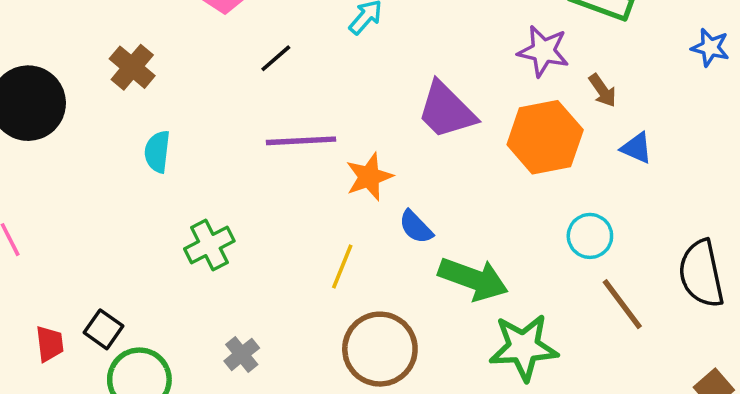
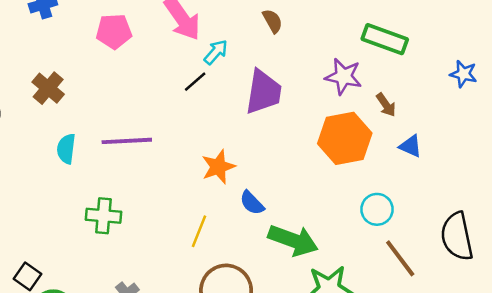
black line: (276, 58) -> (195, 82), moved
purple trapezoid: (446, 110) -> (263, 92), moved, turned -126
purple line: (301, 141) -> (127, 141), moved
green cross: (209, 245) -> (104, 216), turned 32

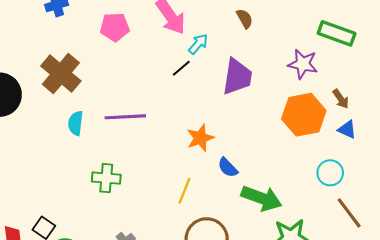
brown cross: (48, 88) -> (61, 74), size x1.5
brown arrow: (386, 105) -> (341, 99), moved
blue triangle: (411, 146) -> (347, 130), moved

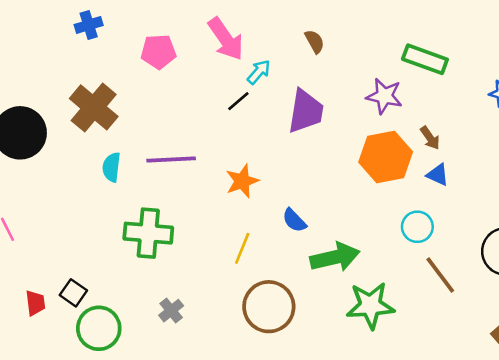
orange star: (200, 138) -> (242, 181), moved
green cross: (106, 178) -> (148, 233), size x1.4
green arrow: (262, 198) -> (335, 257), turned -33

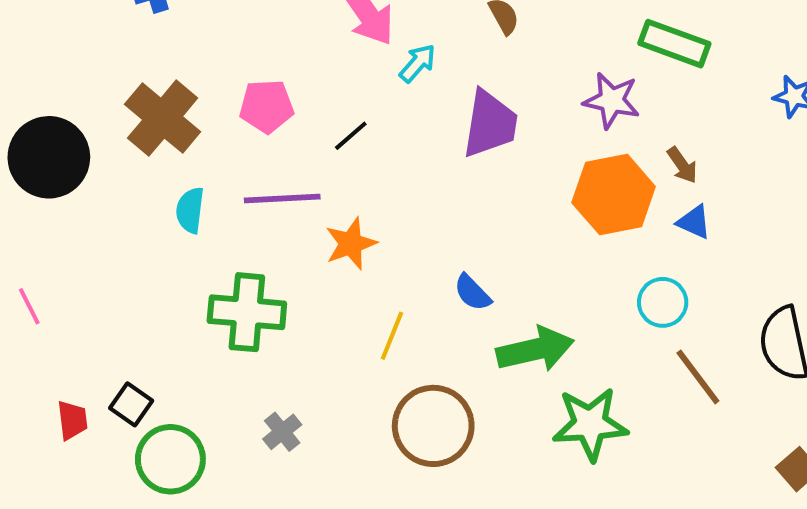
pink pentagon: (158, 52) -> (267, 106), moved
black line: (238, 101) -> (351, 136), moved
orange star: (242, 181) -> (351, 244), moved

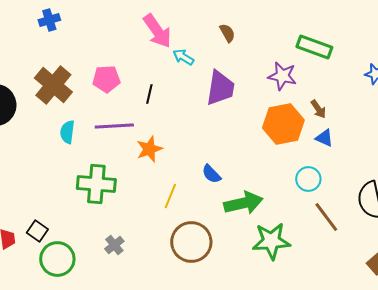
cyan arrow: (418, 63) -> (183, 57), turned -100
black line: (351, 136) -> (149, 94), turned -36

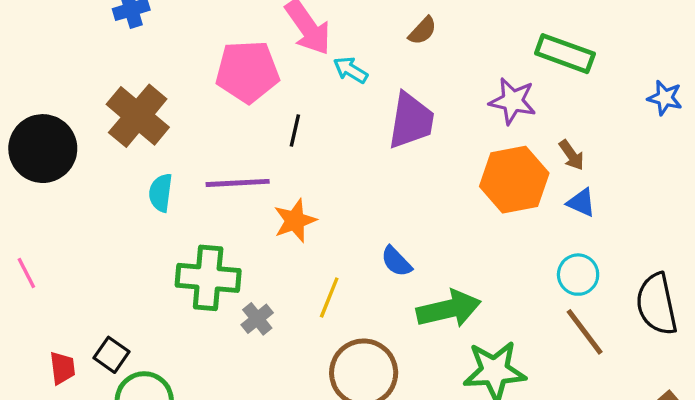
brown semicircle: (227, 33) -> (423, 31), turned 72
pink pentagon: (106, 79) -> (247, 72), moved, size x1.4
cyan circle: (308, 179) -> (578, 275), moved
gray cross: (114, 245) -> (257, 319), moved

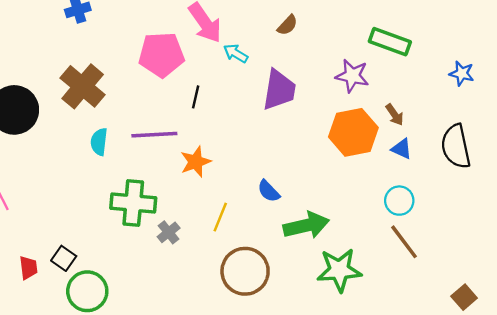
black semicircle: (657, 304) -> (456, 146), moved

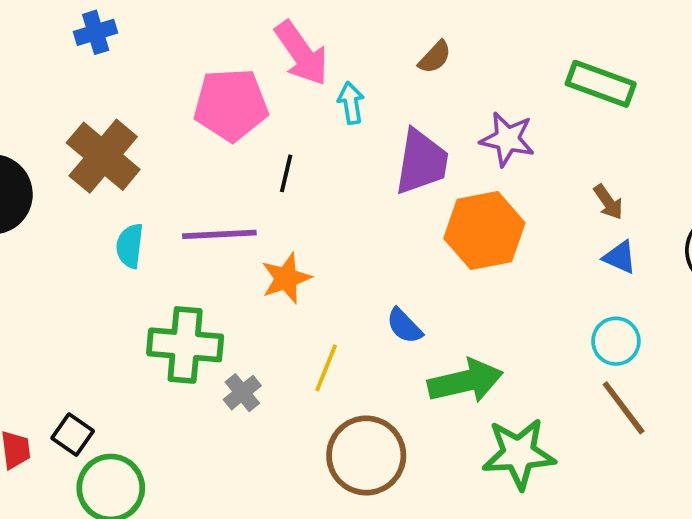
cyan arrow: (236, 53) -> (351, 103), turned 50
purple star: (352, 76) -> (507, 139), moved
orange hexagon: (353, 132) -> (484, 231), moved

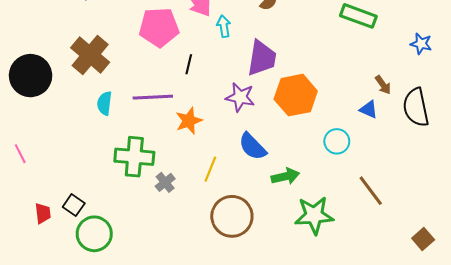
purple star: (507, 139) -> (240, 97), moved
brown arrow: (608, 202) -> (383, 85), moved
blue semicircle: (404, 326) -> (253, 146), size x1.4
cyan circle: (616, 341) -> (337, 141), moved
green arrow: (465, 381) -> (285, 176), size x0.7

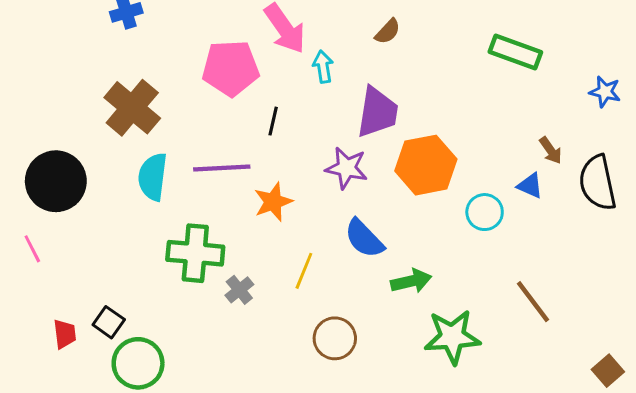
black circle: (31, 76) -> (56, 181), moved
cyan semicircle: (105, 103) -> (153, 177), size x1.4
cyan circle: (337, 141) -> (485, 212), moved
brown circle: (232, 216) -> (335, 338), size x0.7

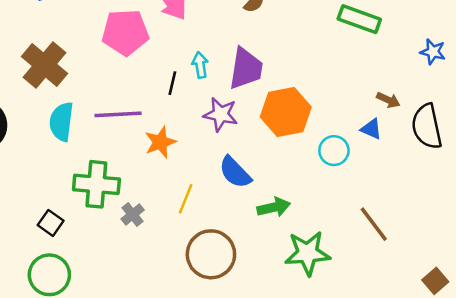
cyan arrow: (323, 67) -> (200, 65), moved
black line: (273, 121) -> (172, 83), moved
brown arrow: (551, 150) -> (388, 100), turned -30
black square: (109, 322) -> (51, 223), moved
brown circle: (335, 338) -> (211, 254), size x1.4

